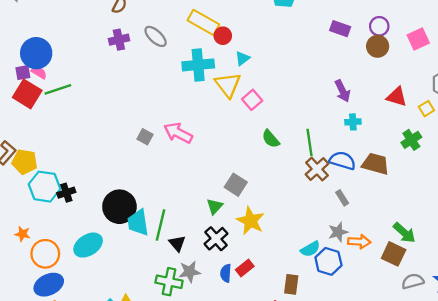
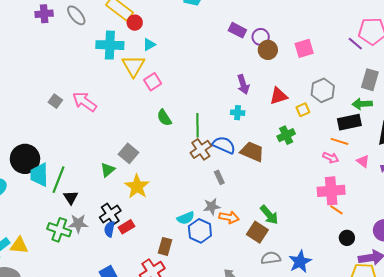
purple circle: (379, 26) -> (261, 37), moved
purple arrow: (342, 91) -> (243, 84), moved
red triangle: (397, 97) -> (279, 96), turned -42
black cross: (216, 239) -> (110, 214), moved

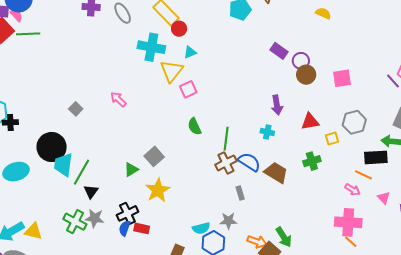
gray square: (55, 101) -> (76, 109), moved
pink arrow: (85, 102) -> (118, 99), size x0.7
orange arrow: (229, 217) -> (257, 242), moved
red rectangle: (127, 227) -> (142, 228), turned 35

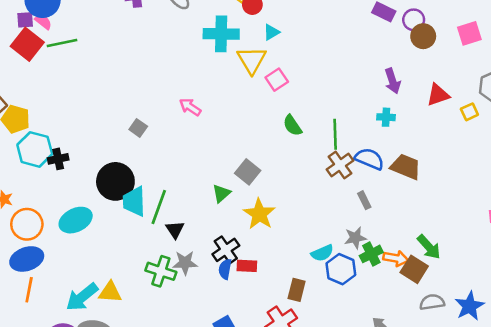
green cross: (312, 161) -> (371, 254), moved

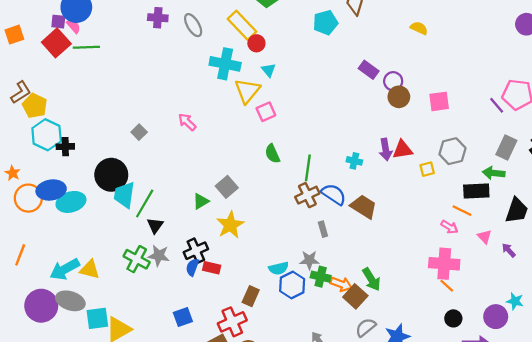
cyan triangle: (271, 32) -> (269, 70), turned -49
purple arrow: (393, 81) -> (386, 149), moved
green cross: (371, 254) -> (321, 277), turned 30
blue ellipse: (27, 259) -> (51, 190), moved
gray semicircle: (432, 302) -> (366, 327), turned -40

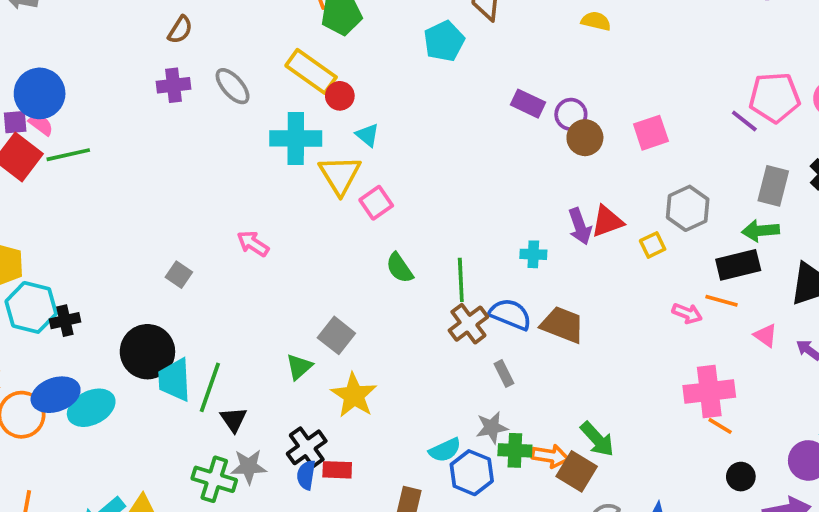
pink arrow: (449, 227) -> (687, 313), moved

